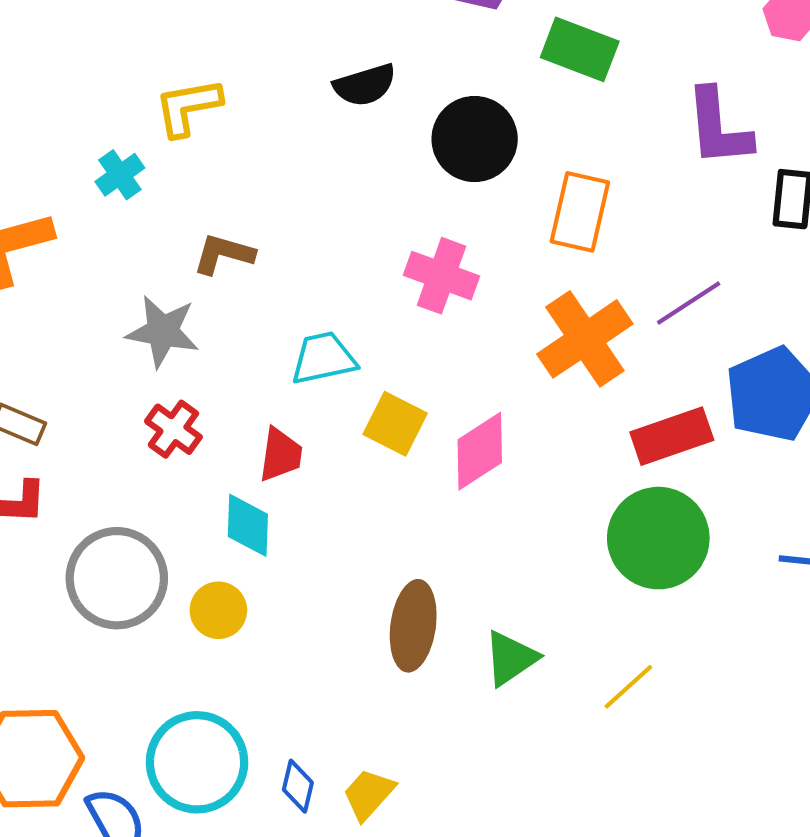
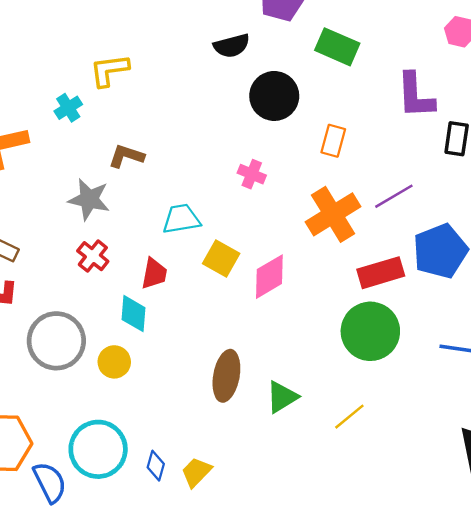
black semicircle: (365, 85) -> (232, 46), moved
orange rectangle: (580, 212) -> (333, 141), size x0.7
pink cross: (442, 276) -> (252, 174), size x0.7

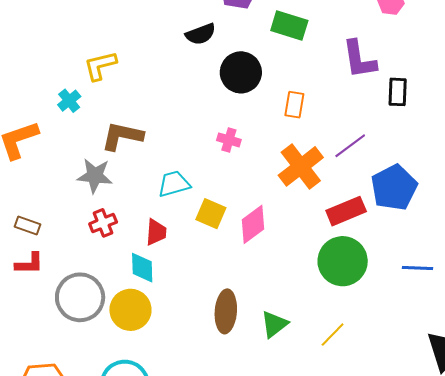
brown L-shape: (126, 156) -> (122, 136), size x1.4
red cross: (93, 256) -> (103, 223), turned 36
yellow circle: (114, 362) -> (130, 310), size x1.5

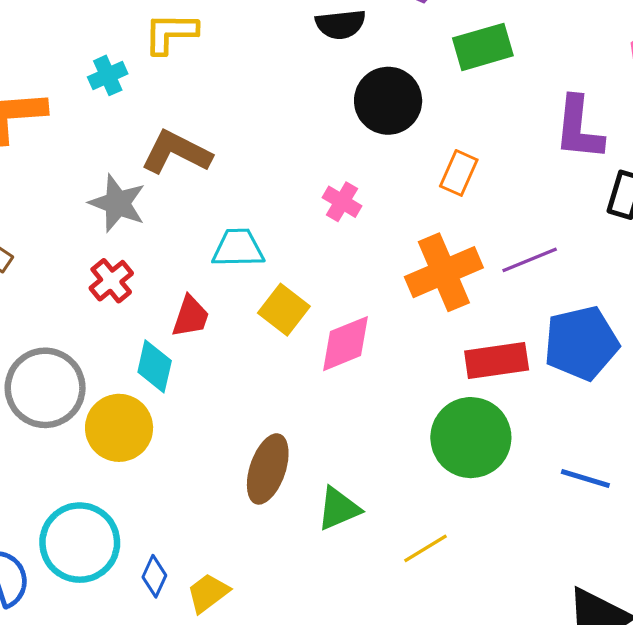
green rectangle: (289, 26) -> (483, 47), turned -48
red cross: (103, 223) -> (111, 281), turned -32

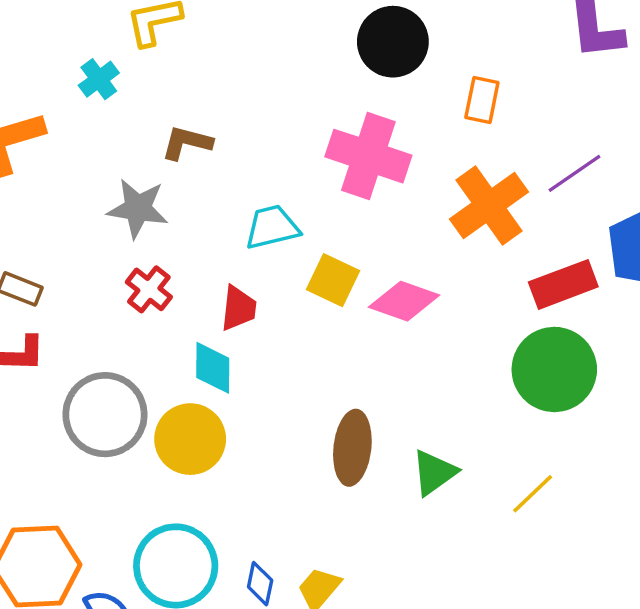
brown L-shape: (176, 152) -> (187, 143), size x0.7
pink cross: (342, 202) -> (368, 156), size x2.0
pink diamond: (345, 344) -> (404, 301), turned 54

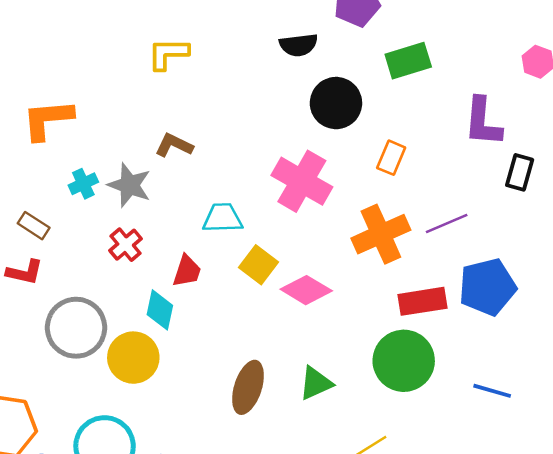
cyan cross: (99, 79) -> (83, 184), moved
green triangle: (434, 473) -> (316, 383), moved

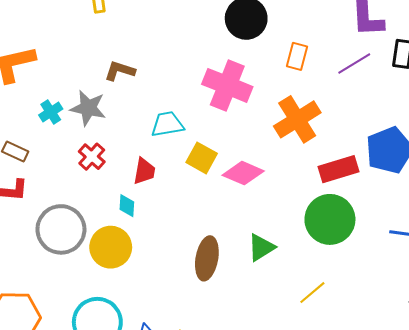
purple line: (447, 224) -> (354, 64), moved
cyan diamond: (160, 310) -> (127, 206), size x0.7

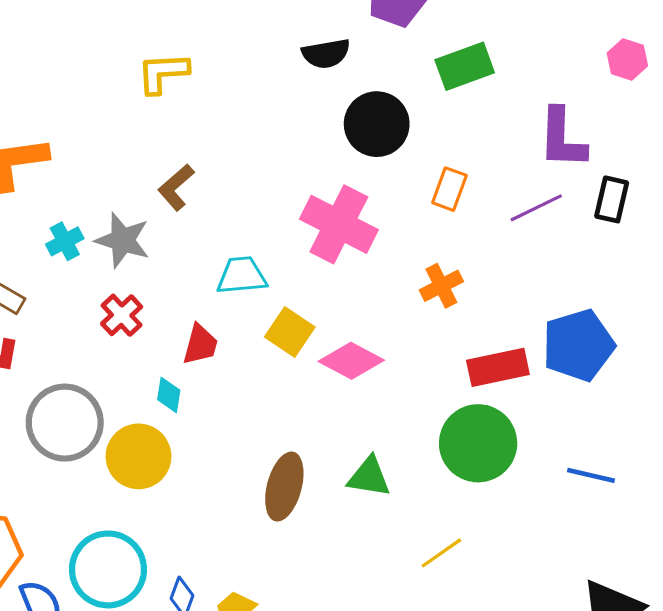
brown L-shape: (120, 71) -> (176, 187), turned -64
orange cross: (297, 119) -> (441, 286), size x0.6
green triangle: (261, 247) -> (369, 477), turned 36

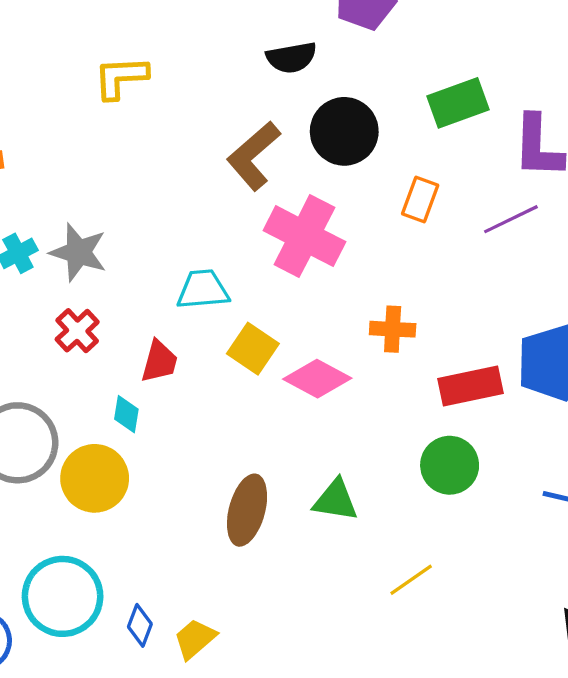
green rectangle: (465, 66) -> (458, 103), moved
brown L-shape: (176, 187) -> (253, 156), moved, size x1.4
orange cross: (441, 286) -> (393, 329), moved, turned 30
green circle: (478, 443) -> (450, 465), size x0.7

